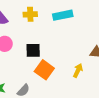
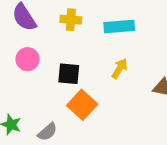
yellow arrow: (78, 70) -> (120, 69), moved

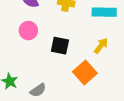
orange square: (82, 105) -> (85, 72), moved

